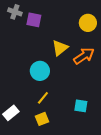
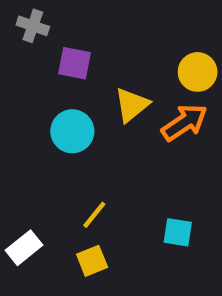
purple square: (34, 20) -> (75, 63), moved
yellow circle: (88, 23) -> (198, 72), moved
cyan circle: (40, 71) -> (72, 131), moved

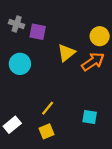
gray cross: (33, 26) -> (17, 24), moved
cyan circle: (72, 131) -> (20, 64), moved

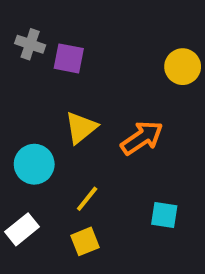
yellow triangle: (66, 53) -> (81, 128), moved
orange arrow: (93, 62) -> (142, 138), moved
cyan circle: (20, 64) -> (34, 164), moved

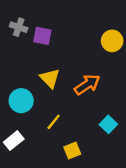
yellow triangle: (81, 128) -> (50, 78), turned -35
cyan square: (164, 215) -> (108, 124), moved, turned 35
yellow square: (85, 241) -> (72, 151), moved

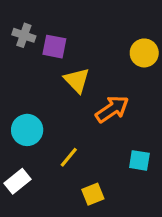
yellow triangle: (50, 78) -> (77, 80), moved
cyan square: (108, 124) -> (139, 160), turned -35

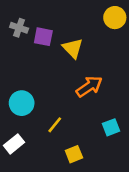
yellow circle: (144, 53) -> (115, 18), moved
yellow triangle: (77, 80) -> (73, 48), moved
cyan square: (139, 160) -> (111, 127), turned -30

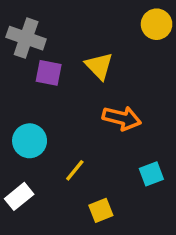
gray cross: (19, 28) -> (26, 38), size x1.5
purple square: (43, 37) -> (49, 73), moved
orange arrow: (89, 86) -> (122, 118), turned 48

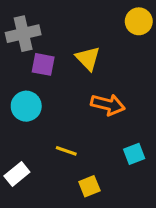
gray cross: (26, 38) -> (23, 34), turned -32
cyan circle: (30, 141) -> (26, 106), moved
yellow line: (75, 170) -> (66, 151), turned 70

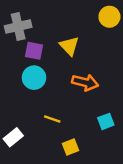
cyan circle: (26, 106) -> (34, 78), moved

